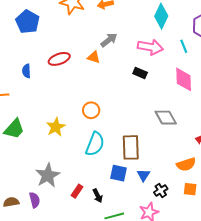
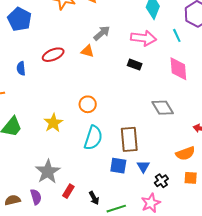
red rectangle: (77, 191) -> (68, 191), moved
black arrow: (98, 196) -> (94, 198), moved

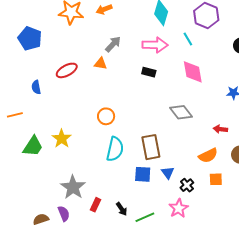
yellow star: (53, 123) -> (62, 139), moved

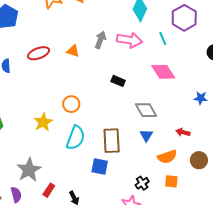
gray arrow: (113, 44) -> (100, 40), moved, turned -30
black rectangle: (149, 72) -> (118, 81), moved
pink diamond: (193, 72) -> (163, 72), turned -30
yellow star: (62, 139) -> (43, 122), moved
blue triangle: (168, 173) -> (146, 135), moved

